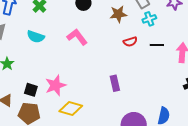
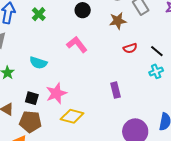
cyan cross: (149, 19) -> (156, 71), moved
cyan semicircle: (36, 37) -> (38, 63), moved
black line: (157, 45) -> (157, 51), turned 40

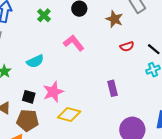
green cross: (39, 14) -> (44, 15), moved
brown star: (118, 21) -> (114, 19), turned 30
cyan semicircle: (38, 63) -> (35, 61), turned -42

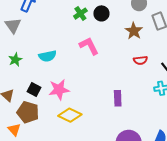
green cross: (44, 15) -> (80, 14), moved

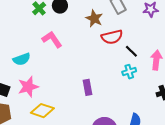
cyan semicircle: (48, 56) -> (22, 59), moved
red semicircle: (140, 60) -> (112, 37), moved, size x1.5

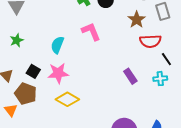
cyan semicircle: (22, 59) -> (57, 45), turned 120
purple rectangle: (87, 87) -> (130, 76), moved, turned -35

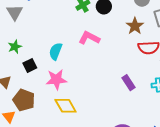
pink L-shape: (91, 32) -> (89, 38), turned -40
black square: (33, 71) -> (30, 65), moved, turned 32
yellow diamond: (67, 99) -> (66, 106), turned 30

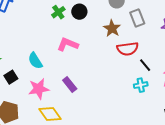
cyan semicircle: (56, 51) -> (35, 61), turned -48
purple rectangle: (129, 83) -> (70, 84), moved

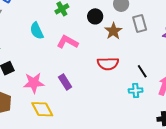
black circle: (79, 12) -> (95, 16), moved
red semicircle: (128, 49) -> (108, 64), moved
cyan semicircle: (35, 61) -> (37, 31), moved

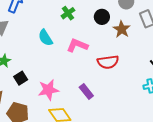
red semicircle: (108, 64) -> (108, 62), moved
purple rectangle: (65, 82) -> (86, 92), moved

